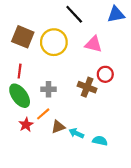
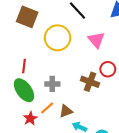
brown square: (23, 37) -> (27, 17), moved
pink triangle: (93, 44) -> (96, 40), turned 36
brown triangle: (58, 127) -> (66, 111), moved

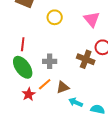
yellow circle: (58, 38) -> (55, 17), size x0.6

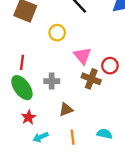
pink triangle: (92, 19) -> (82, 56), moved
orange line: (45, 84) -> (73, 137), moved, turned -56
cyan arrow: (76, 102) -> (41, 137), moved, turned -48

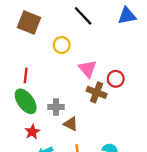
gray cross: (52, 81) -> (56, 107), moved
brown triangle: (66, 110) -> (71, 124), turned 48

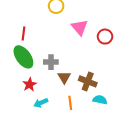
brown cross: (97, 92) -> (88, 81), moved
brown triangle: (71, 124) -> (64, 77), turned 32

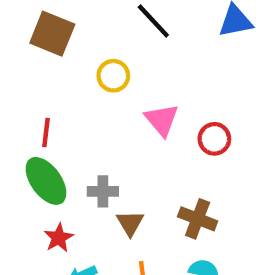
brown cross: (88, 81) -> (198, 219), moved

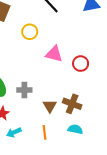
pink triangle: (162, 120) -> (54, 54), turned -36
brown triangle: (130, 223) -> (50, 106), moved

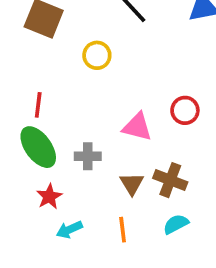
pink triangle: (54, 54) -> (137, 127), moved
cyan semicircle: (75, 129) -> (176, 224), turned -40

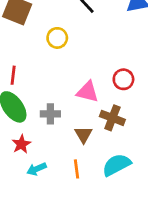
brown cross: (170, 180) -> (112, 118), moved
cyan semicircle: (176, 224) -> (117, 165), size x1.5

